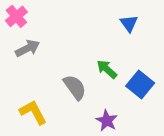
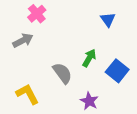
pink cross: (16, 16) -> (37, 14), moved
green arrow: (107, 69) -> (89, 58), turned 78

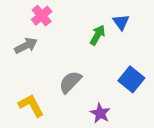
green arrow: (89, 58) -> (98, 35), moved
gray semicircle: (62, 73) -> (70, 82), turned -100

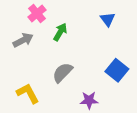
green arrow: (98, 35) -> (60, 32), moved
purple star: (100, 113) -> (89, 100), turned -30

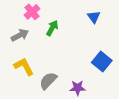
gray semicircle: (62, 73) -> (48, 81), moved
yellow L-shape: (28, 93) -> (24, 67), moved

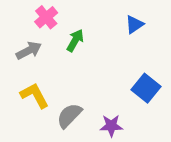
blue triangle: (94, 17) -> (134, 24), turned 32

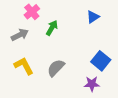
gray semicircle: (69, 116) -> (56, 68), moved
purple star: (111, 126) -> (92, 84), moved

